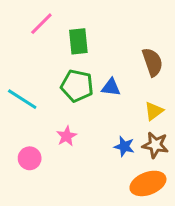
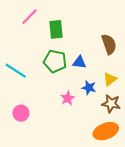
pink star: (67, 136) -> (68, 98), moved
blue star: (124, 146) -> (89, 88), moved

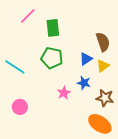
blue triangle: (79, 62) -> (86, 59), moved, turned -40
yellow triangle: (110, 79) -> (103, 66), moved
orange ellipse: (106, 131) -> (100, 124), turned 55

